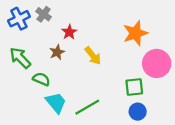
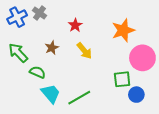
red star: (69, 32) -> (75, 25), moved
blue circle: (138, 112) -> (136, 95), moved

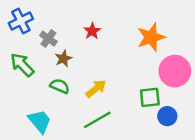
gray cross: (39, 13) -> (48, 39), moved
yellow arrow: (84, 51) -> (96, 89), moved, turned -90
green semicircle: (37, 72) -> (60, 86), moved
cyan trapezoid: (51, 94) -> (40, 121), moved

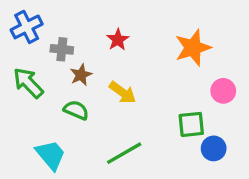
gray cross: (48, 39) -> (62, 49), turned -30
pink circle: (175, 71) -> (223, 91), size x0.6
yellow arrow: (96, 89) -> (123, 92), moved, turned 75

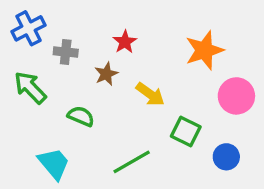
brown star: (81, 75) -> (106, 74), moved
pink circle: (223, 91) -> (236, 96), size x1.4
yellow arrow: (123, 92) -> (150, 94), moved
green square: (191, 124) -> (186, 131), moved, turned 32

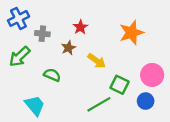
green arrow: (30, 88) -> (20, 57), turned -90
pink circle: (236, 96) -> (152, 75), moved
green line: (132, 162) -> (99, 104), moved

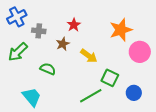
pink circle: (152, 75) -> (140, 52), moved

